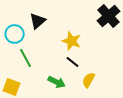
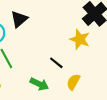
yellow star: (72, 41) -> (80, 39), moved

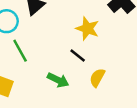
yellow star: (80, 39) -> (87, 29), moved

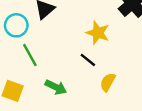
green arrow: (58, 80) -> (56, 87), moved

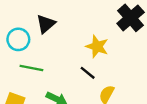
green line: (30, 55) -> (31, 68), turned -50

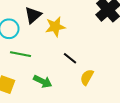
yellow star: (97, 47) -> (55, 27), moved, turned -30

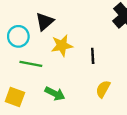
yellow star: (55, 27) -> (62, 46), moved
black line: (70, 58) -> (93, 56), moved, turned 48

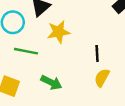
black line: (93, 56) -> (97, 54), moved

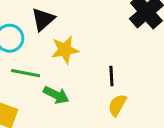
green arrow: (51, 82) -> (56, 95), moved

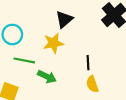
black triangle: (43, 19) -> (64, 19), moved
yellow semicircle: (117, 105) -> (92, 84), turned -49

